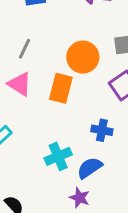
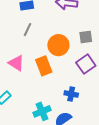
gray line: (25, 49) -> (27, 30), moved
orange rectangle: (61, 88) -> (44, 66), turned -36

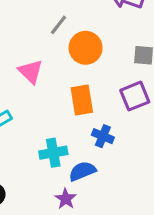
orange circle: (58, 45) -> (86, 48), moved
orange rectangle: (44, 66) -> (82, 100), moved

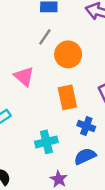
blue semicircle: (82, 171) -> (85, 156), moved

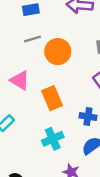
gray line: (45, 37) -> (33, 39), turned 49
orange rectangle: (67, 97) -> (52, 98), moved

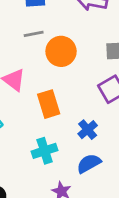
blue cross: (88, 117) -> (88, 130), turned 35

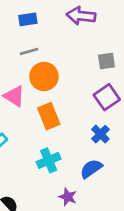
orange circle: (61, 51) -> (44, 76), moved
blue cross: (88, 130) -> (100, 134), moved

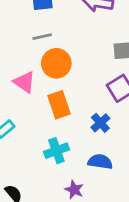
blue cross: (100, 134) -> (100, 123), moved
blue semicircle: (91, 169) -> (100, 162), turned 40

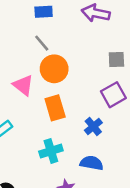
gray line: (42, 37) -> (42, 43), turned 60

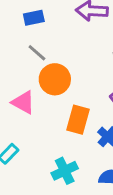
orange rectangle: (55, 108) -> (78, 120), moved, turned 40

